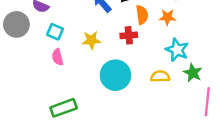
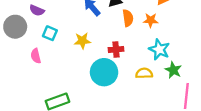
red cross: (129, 35) -> (116, 49), moved
pink semicircle: (57, 57) -> (36, 56), moved

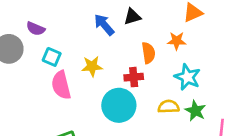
orange semicircle: (128, 18) -> (148, 53), moved
pink semicircle: (36, 56) -> (61, 85), moved, size x1.5
green star: (173, 70) -> (195, 111), moved

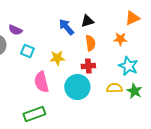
orange semicircle: (148, 53) -> (90, 43), moved
pink semicircle: (61, 85) -> (41, 82), moved

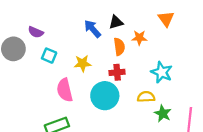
orange triangle: (132, 18) -> (166, 19), turned -42
orange star: (120, 39) -> (139, 38), moved
green star: (134, 91) -> (163, 114), moved

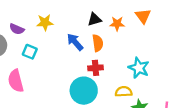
blue arrow: (93, 29) -> (75, 42), moved
orange star: (139, 38) -> (117, 24), moved
yellow star: (83, 63) -> (45, 23), moved
pink semicircle: (65, 90) -> (16, 81), moved

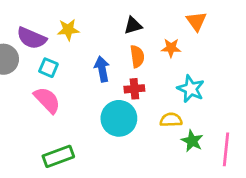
orange star: (117, 24) -> (171, 48), moved
purple semicircle: (17, 29) -> (32, 38), size x1.5
blue arrow: (75, 42) -> (102, 69), moved, turned 30
pink semicircle: (16, 81) -> (47, 100), moved, turned 150

